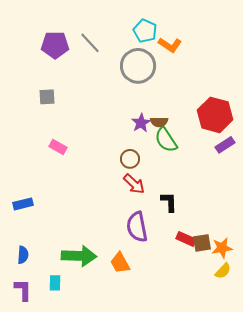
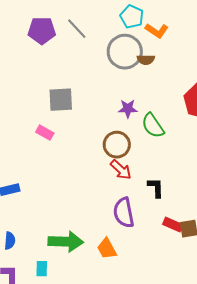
gray square: (47, 97) -> (61, 100), moved, size x1.5
brown semicircle: (159, 122) -> (146, 60), moved
purple star: (141, 123) -> (128, 109), turned 30
brown circle: (130, 159) -> (117, 145), size x1.4

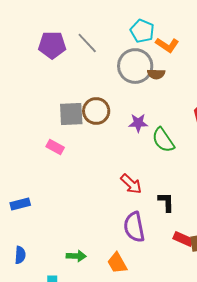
brown circle: (117, 145) -> (96, 111), moved
green arrow: (66, 242) -> (76, 256), size x0.6

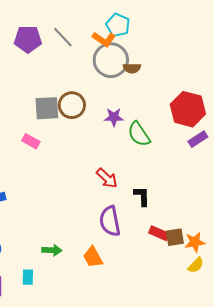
orange L-shape: (167, 45) -> (104, 39), moved

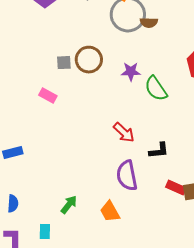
gray square: (47, 108) -> (64, 63), size x0.6
black L-shape: (142, 196) -> (159, 151), turned 85
green arrow: (52, 250) -> (69, 205), turned -54

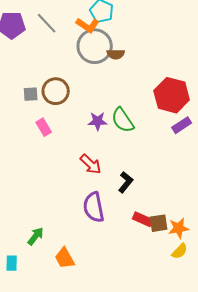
purple star: (131, 72) -> (98, 121), moved
pink rectangle: (48, 96) -> (44, 127), moved, turned 30
black L-shape: (159, 151) -> (126, 182), turned -45
orange trapezoid: (110, 212) -> (65, 258), moved

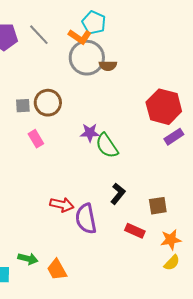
green semicircle: (123, 120) -> (107, 146), moved
red arrow: (91, 164) -> (62, 205), moved, turned -30
brown square: (159, 223) -> (158, 206), moved
green arrow: (36, 236) -> (28, 259), moved, turned 66

